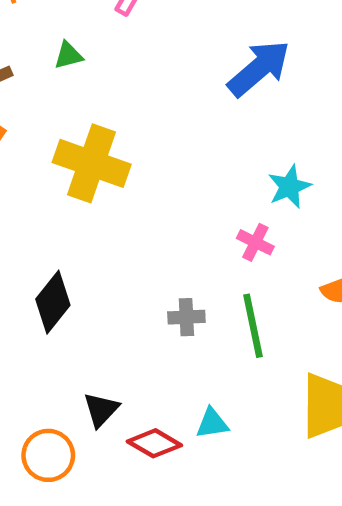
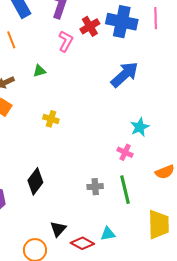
yellow cross: (92, 163) -> (51, 119), size x0.5

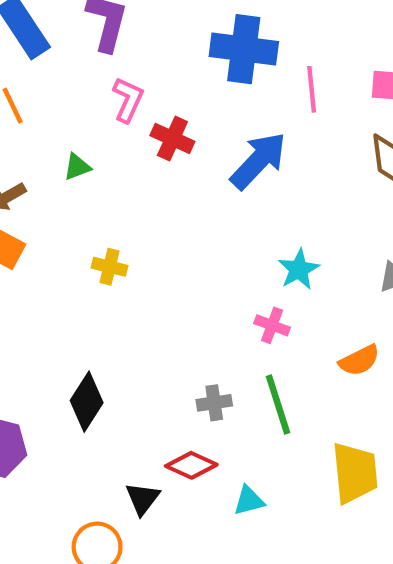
pink line: (156, 18) -> (312, 89), moved
red cross: (90, 26) -> (172, 139), moved, turned -30
red diamond: (82, 243) -> (191, 465), moved

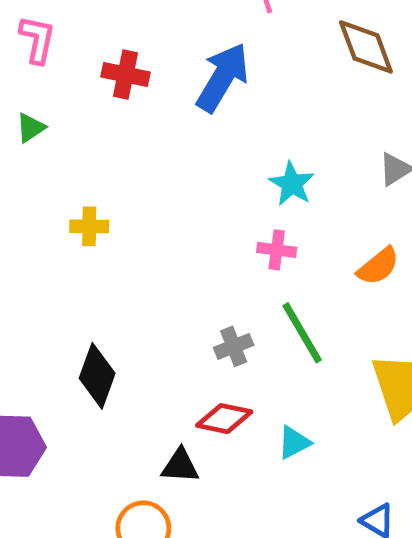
pink L-shape: (128, 100) -> (37, 39), moved
black triangle: (143, 499) -> (180, 466), turned -51

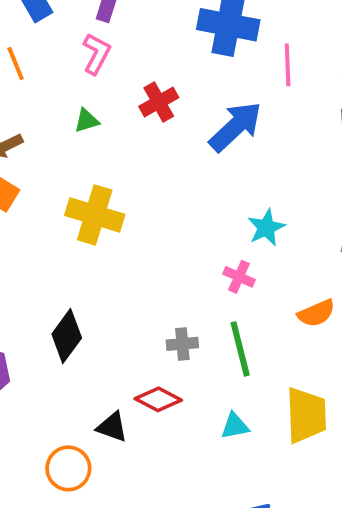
red cross: (126, 74) -> (159, 102), turned 33
green triangle: (31, 128) -> (87, 121), moved
yellow cross: (89, 226) -> (95, 215), size x1.8
cyan triangle: (294, 442) -> (235, 426), moved

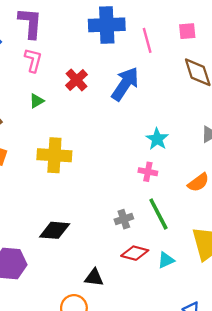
black diamond: (67, 336) -> (55, 230), turned 72
red diamond: (158, 399) -> (135, 253), moved

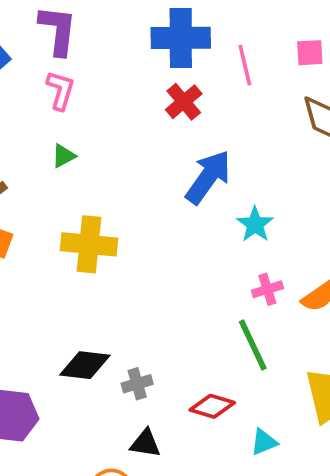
red cross: (77, 80) -> (184, 102), moved
blue arrow: (125, 84) -> (208, 177), moved
pink cross: (148, 172) -> (267, 289), moved, turned -30
gray cross: (124, 219) -> (137, 384), moved
cyan triangle: (166, 260) -> (264, 442), moved

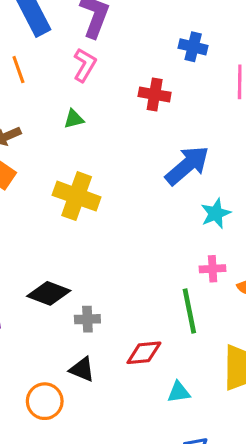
blue cross: (181, 38) -> (193, 47), size x0.6
red cross: (184, 102) -> (155, 94), moved, turned 36
red diamond: (212, 406) -> (144, 353), turned -36

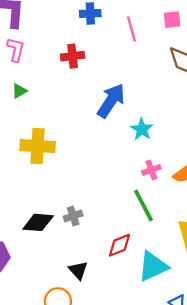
gray cross: (87, 319) -> (73, 216), moved
black triangle: (82, 369) -> (78, 270), turned 42
cyan triangle: (179, 392) -> (153, 266), size x1.8

